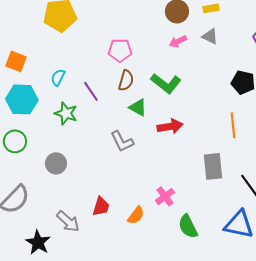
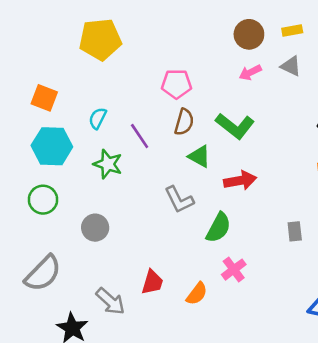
gray rectangle: (213, 166) -> (295, 231), size x0.6
green semicircle: (188, 226) -> (218, 228), moved, turned -125

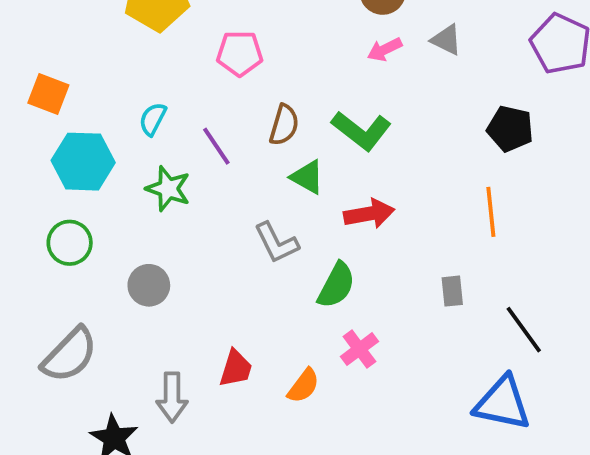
pink pentagon: (176, 84) -> (240, 53), moved
orange square: (44, 98) -> (48, 94), moved
gray arrow: (110, 301) -> (172, 397), turned 48

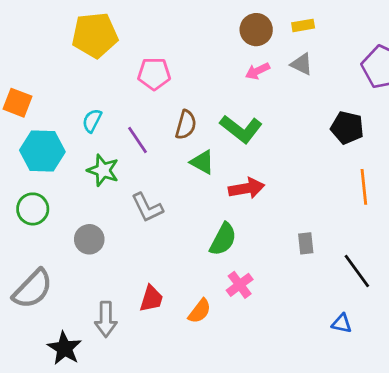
orange line: (491, 212) -> (364, 187), moved
gray L-shape: (276, 243) -> (147, 208), moved
blue triangle: (502, 403) -> (342, 323), size x0.5

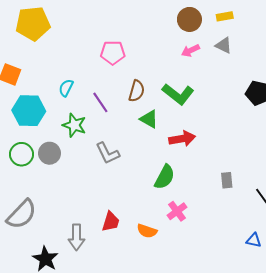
yellow pentagon: (95, 35) -> (33, 24), moved
gray circle: (89, 239) -> (49, 153), moved
orange semicircle: (200, 311) -> (147, 231), turned 72

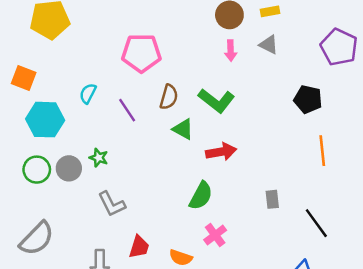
pink arrow: (190, 51) -> (231, 51), turned -66
pink pentagon: (113, 53) -> (141, 53), size x1.4
green star: (74, 125) -> (99, 158), moved, size x0.7
gray L-shape: (108, 153) -> (112, 204), moved

